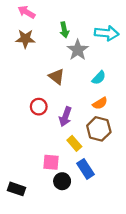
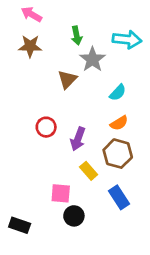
brown triangle: (57, 77) -> (67, 79), moved, turned 36
blue rectangle: (85, 169) -> (119, 197), moved

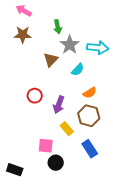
cyan arrow: (127, 40) -> (98, 48), moved
cyan semicircle: (118, 93) -> (78, 70), moved

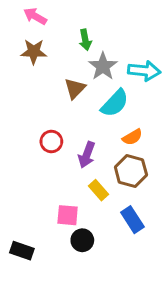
cyan semicircle: (78, 70) -> (115, 103), size x1.5

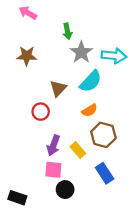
brown star: (34, 52) -> (27, 56), moved
brown triangle: (75, 88) -> (58, 88), moved
orange semicircle: (132, 137) -> (89, 110), moved
purple arrow: (87, 155) -> (53, 145), moved

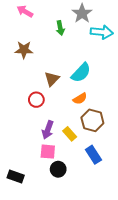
gray star: (81, 52) -> (82, 13), moved
cyan arrow: (114, 56) -> (102, 32), moved

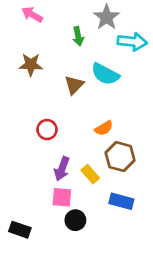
cyan semicircle: (81, 73) -> (105, 74), moved, turned 75
brown triangle: (52, 79) -> (74, 85), moved
blue rectangle: (93, 155) -> (121, 201), turned -42

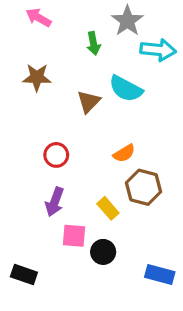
purple arrow: (62, 169) -> (55, 202), moved
blue rectangle: (121, 201) -> (160, 275), moved
black circle: (75, 220) -> (103, 252), moved

